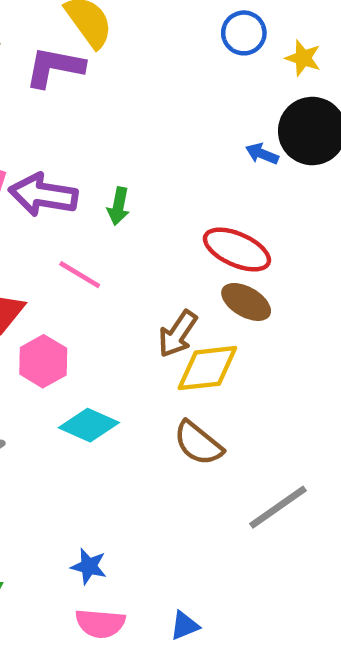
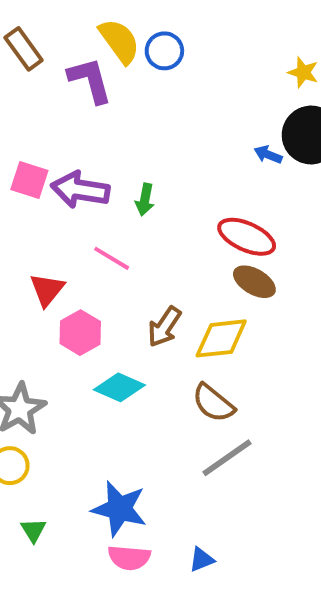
blue circle: (244, 33) -> (164, 51), moved
purple L-shape: (55, 67) -> (90, 80), turned 64
brown arrow: (178, 334) -> (164, 327), moved
gray line: (278, 507) -> (227, 458), moved
blue star: (89, 566) -> (119, 509), size x1.8

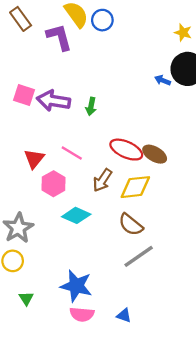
red ellipse: (247, 237) -> (126, 150), moved
pink line: (112, 258) -> (72, 153), moved
blue triangle: (202, 560) -> (124, 315), turned 42

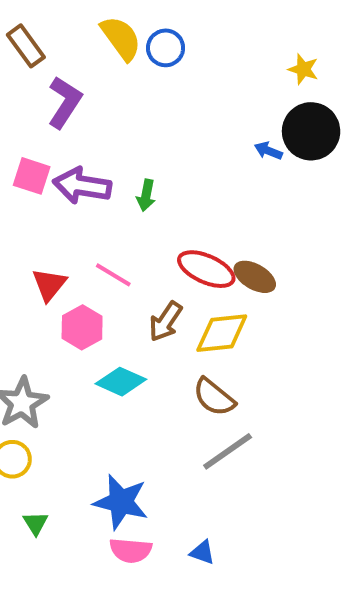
purple L-shape: (59, 37) -> (65, 102), moved, turned 48

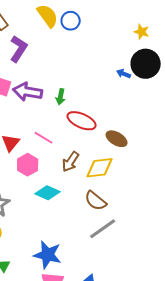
red ellipse: (206, 269) -> (82, 121), moved

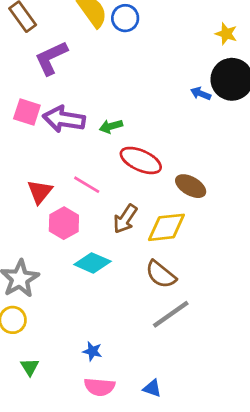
purple L-shape: (19, 49) -> (51, 58), turned -148
green arrow: (61, 97) -> (111, 126), turned 63
blue star: (48, 255) -> (92, 351), size x0.5

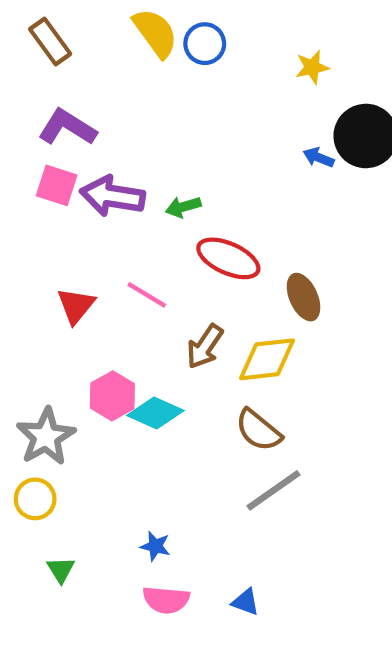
yellow star: (226, 34) -> (312, 67), moved, turned -30
purple L-shape: (51, 58) -> (67, 127), moved, turned 57
brown ellipse: (191, 186) -> (304, 297), turned 36
pink hexagon: (64, 223) -> (112, 396), moved

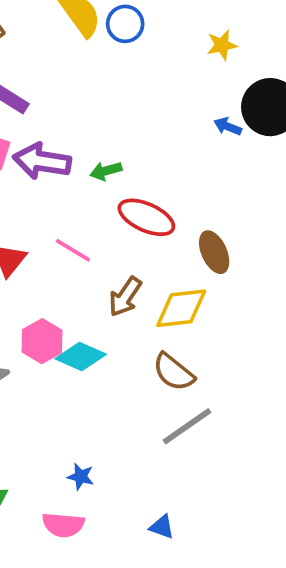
pink semicircle: (166, 600) -> (63, 525), moved

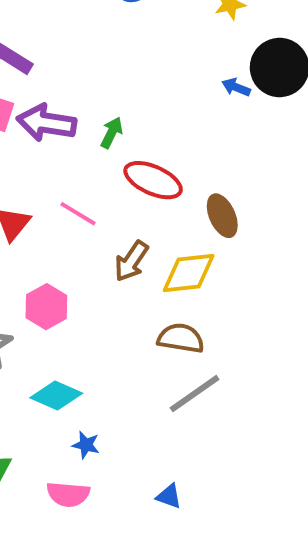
green arrow: (106, 171) -> (112, 133), turned 132
cyan diamond: (81, 357) -> (56, 395), moved
brown semicircle: (174, 372) -> (181, 338), turned 150

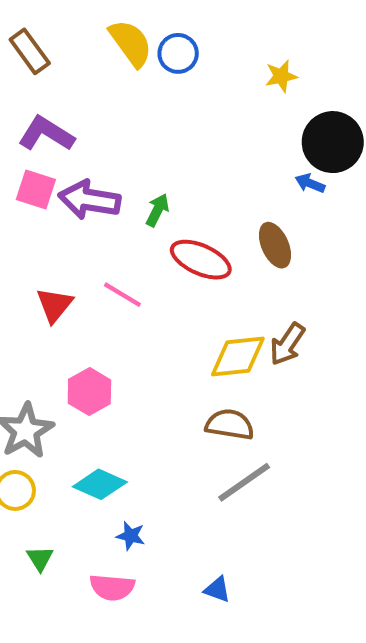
blue arrow: (236, 87) -> (310, 183), moved
brown ellipse: (222, 216) -> (275, 245), moved
brown arrow: (131, 261) -> (287, 344), moved

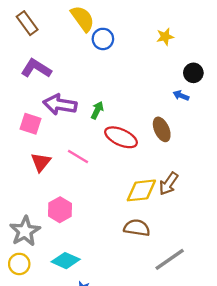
blue circle: (178, 53) -> (103, 39), moved
black circle: (333, 142) -> (193, 73), size x0.6
pink square: (36, 189) -> (31, 124), moved
gray line: (244, 482) -> (170, 259), moved

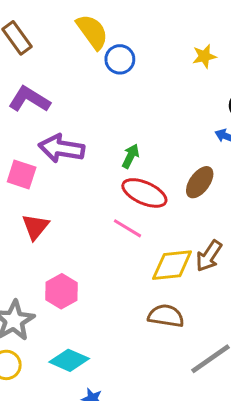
green arrow: (97, 110) -> (131, 156), moved
brown ellipse: (162, 129) -> (200, 182), turned 60
pink line: (78, 157) -> (128, 228), moved

